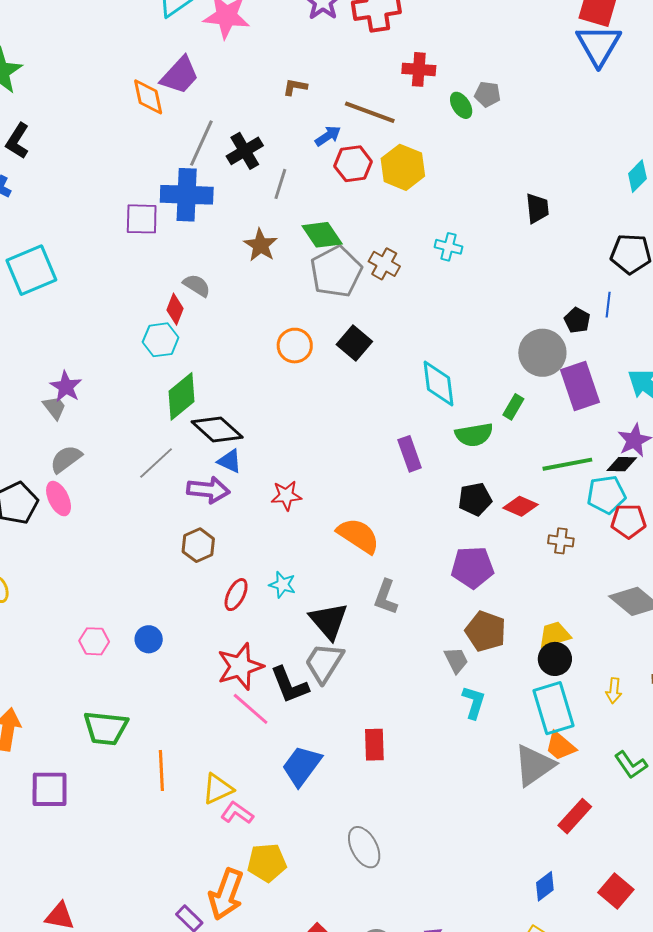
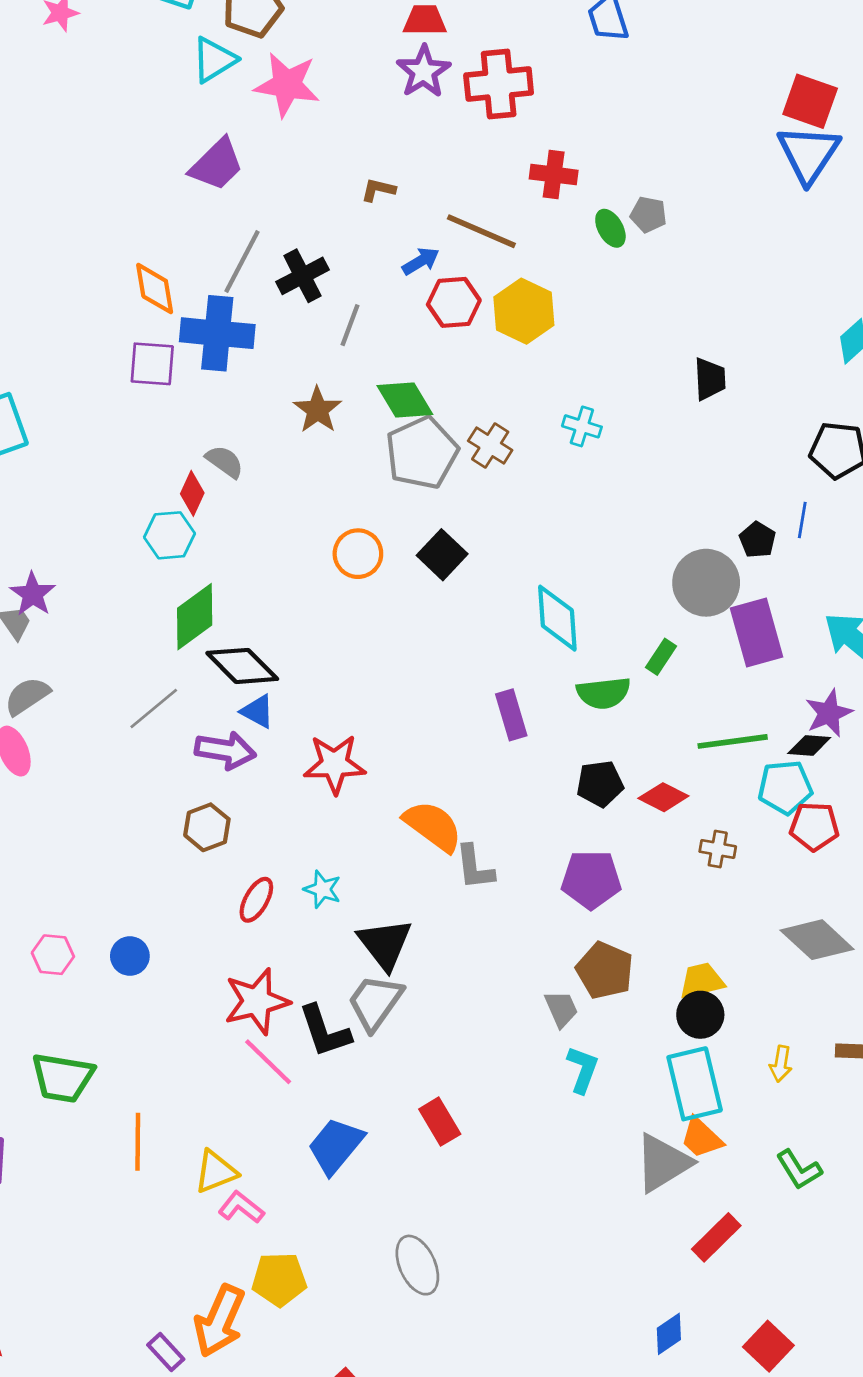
orange diamond: (148, 97) -> (155, 289), moved
red star: (286, 495) -> (335, 764), size x1.4
gray L-shape: (386, 597) -> (475, 867), moved, turned -30
red rectangle: (374, 745) -> (440, 1122), turned -32

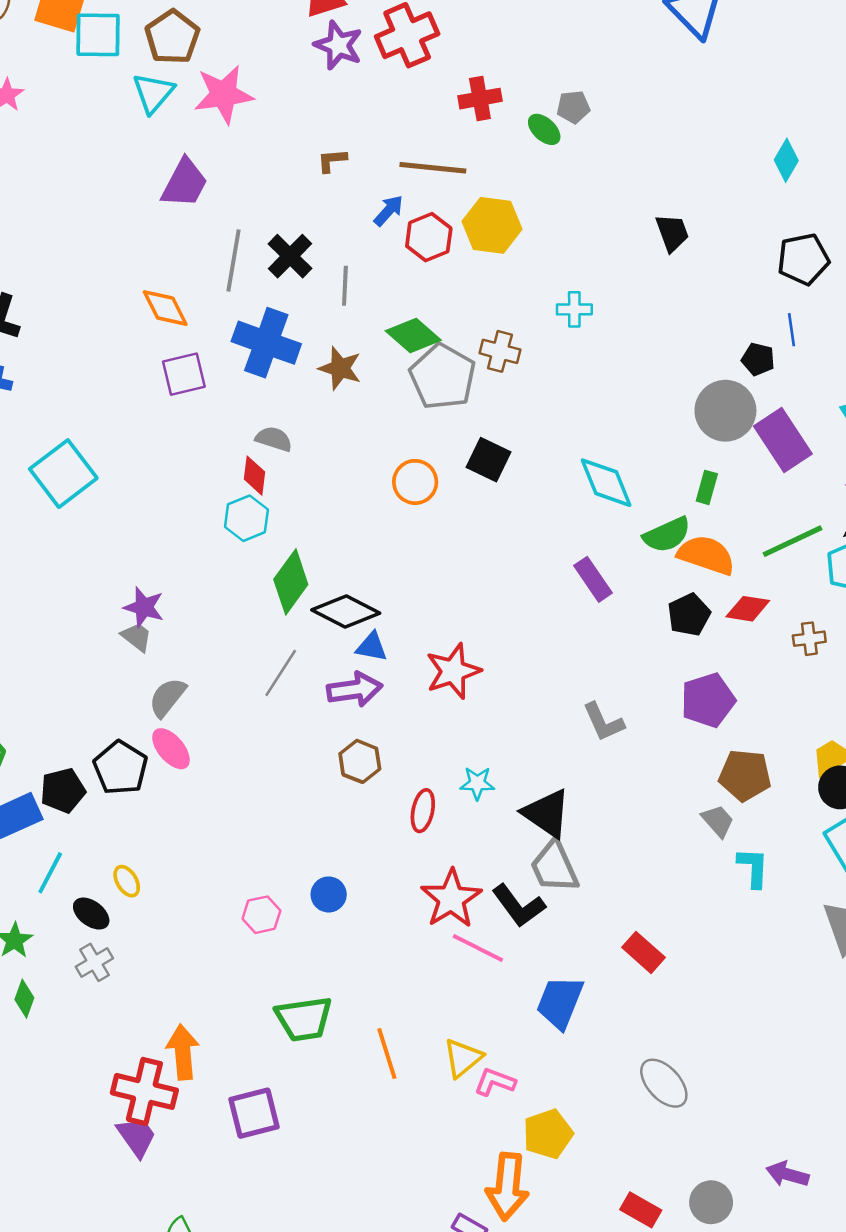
blue cross: (217, 333) -> (266, 343), moved, turned 32
orange semicircle: (433, 826) -> (706, 555), moved
gray trapezoid: (375, 1002) -> (554, 867), turned -42

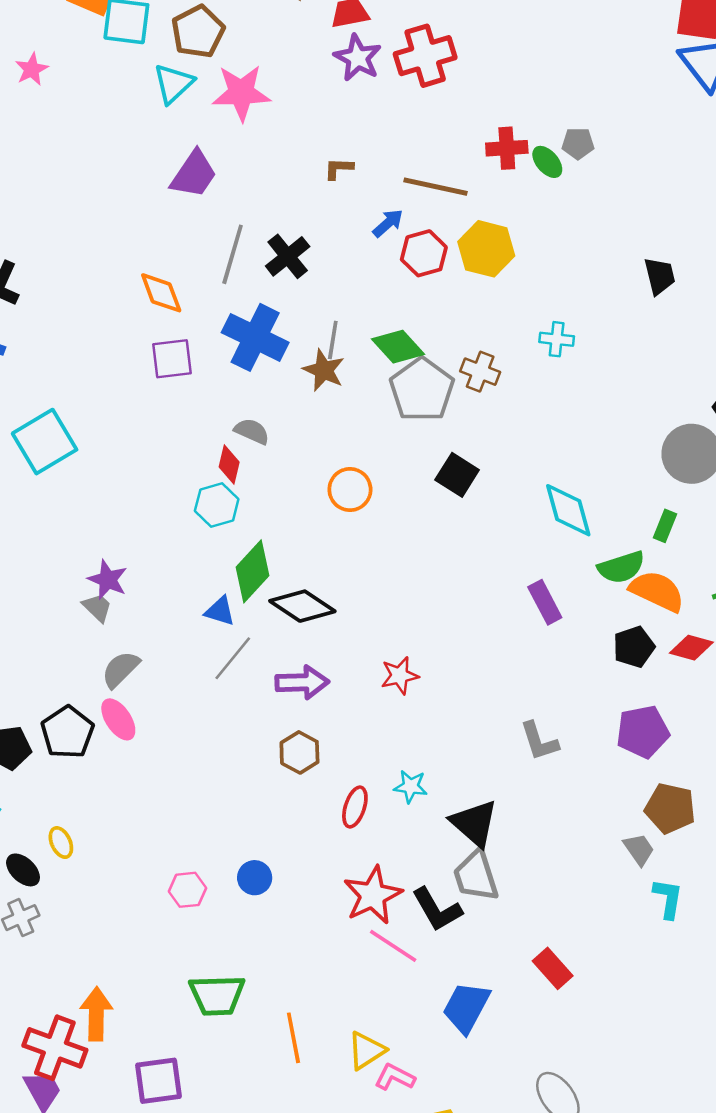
red cross: (480, 99) -> (507, 148), moved
gray line: (345, 286) -> (333, 340), moved
orange circle: (415, 482) -> (350, 490), moved
blue triangle: (372, 647) -> (220, 611), moved
red star: (453, 671) -> (400, 676), size x0.7

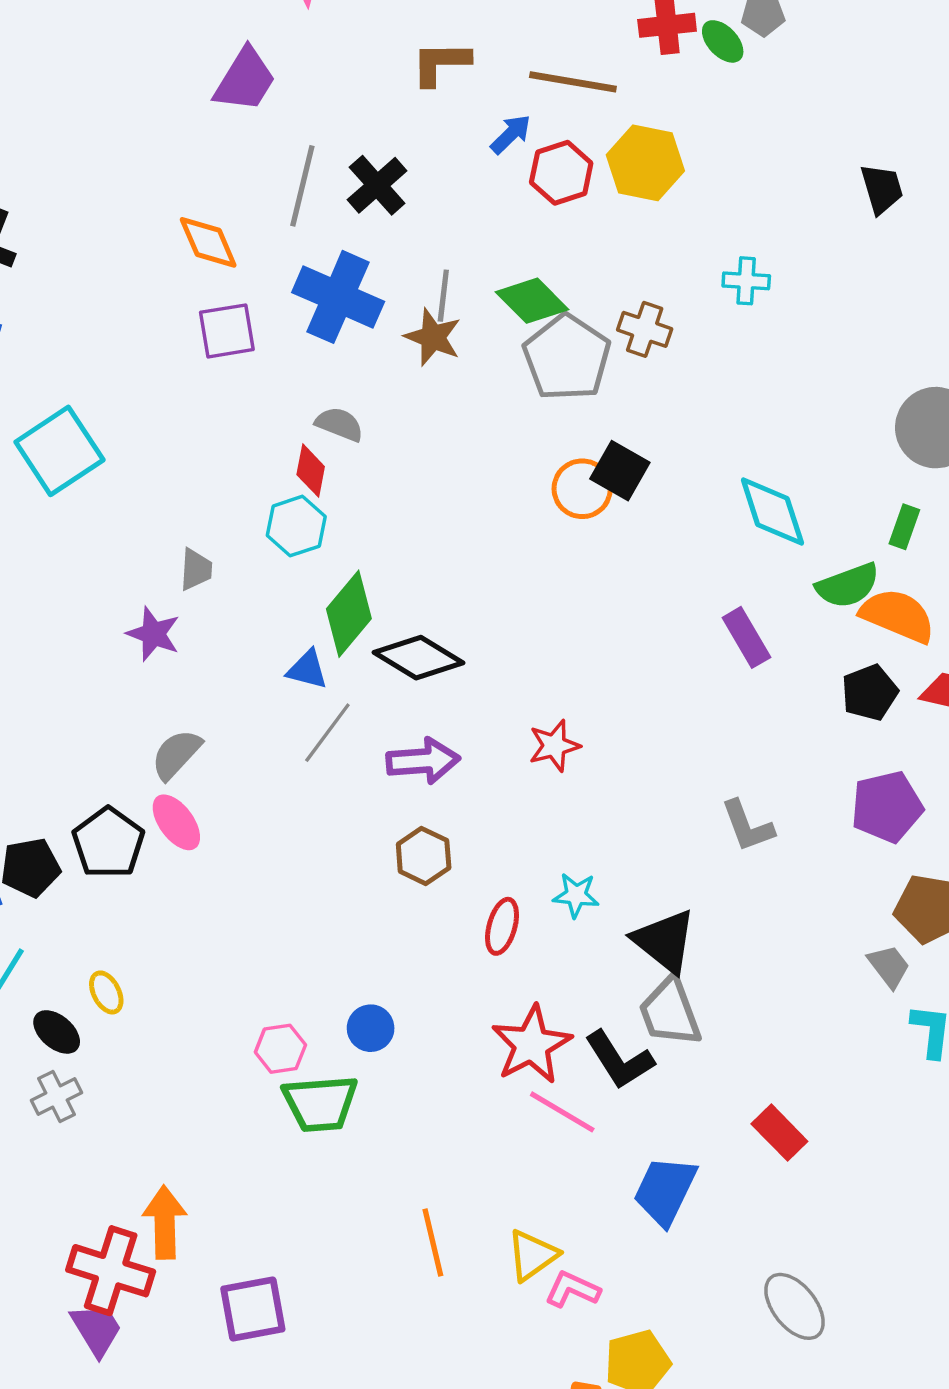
brown L-shape: (339, 168) -> (441, 63), size x1.5
orange circle: (350, 490) -> (582, 489), moved
gray trapezoid: (97, 608) -> (196, 569), moved, turned 52
green trapezoid: (217, 995) -> (320, 1103), moved

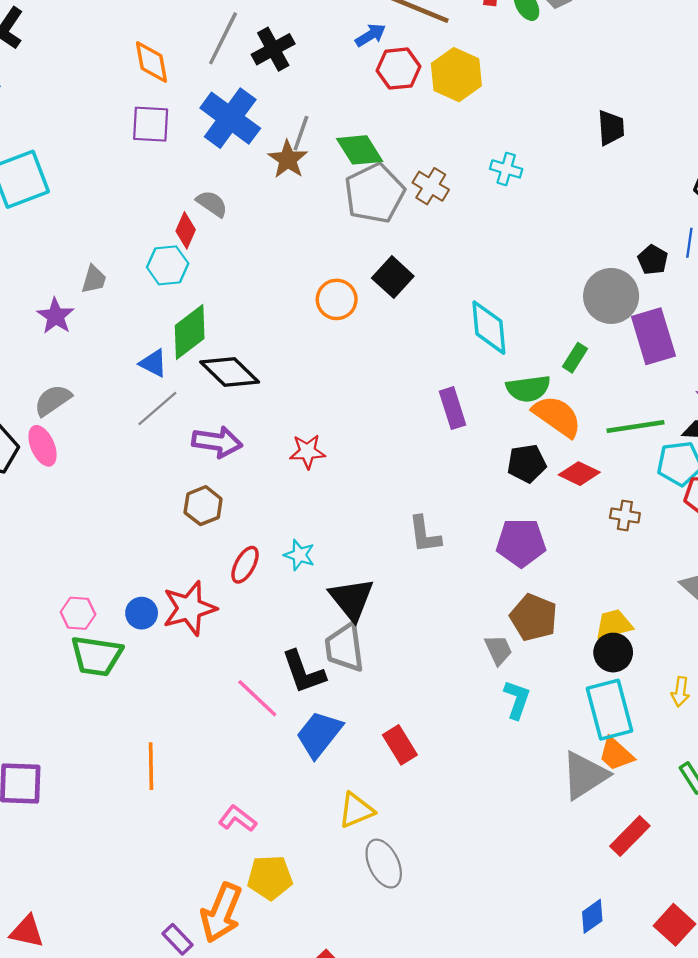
orange circle: (582, 489) -> (337, 299), moved
red star: (531, 1045) -> (189, 608), moved
blue trapezoid: (665, 1191) -> (319, 734), moved
yellow triangle: (532, 1255) -> (356, 810), moved

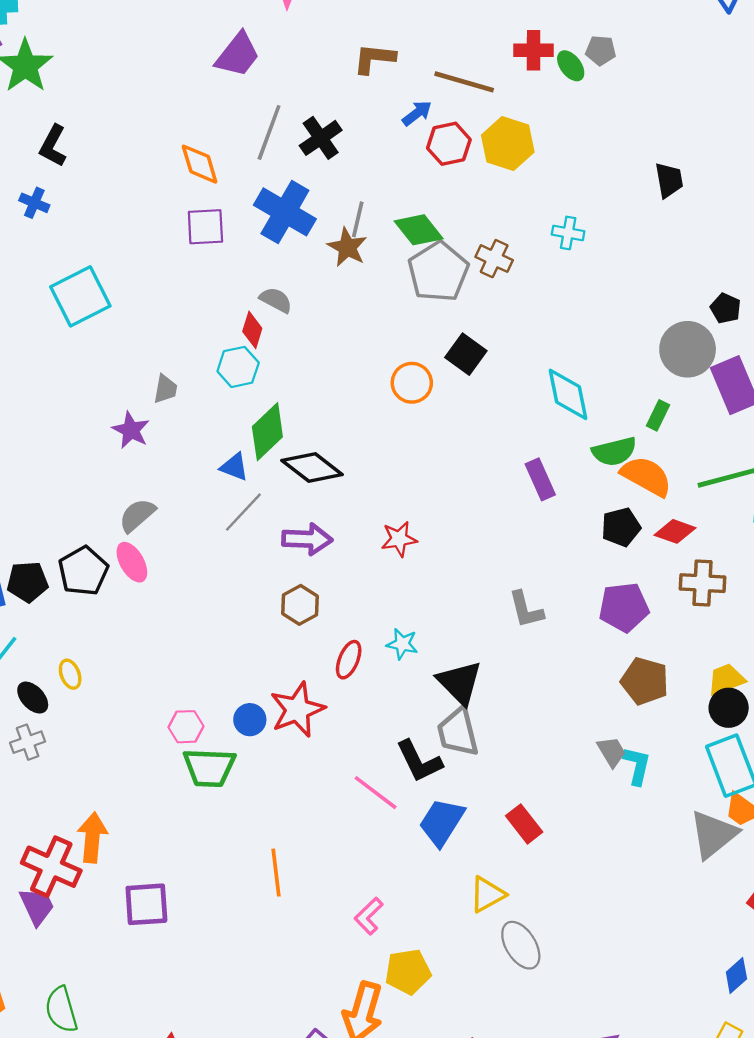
brown cross: (625, 515) -> (703, 583), moved, size x1.5
gray trapezoid: (498, 650) -> (612, 752), moved
pink L-shape: (237, 819) -> (369, 916), turned -75

